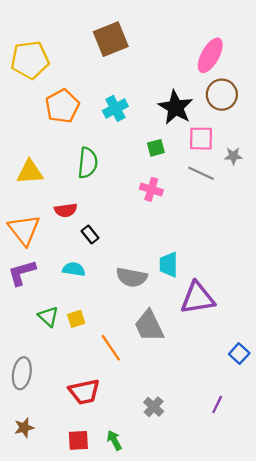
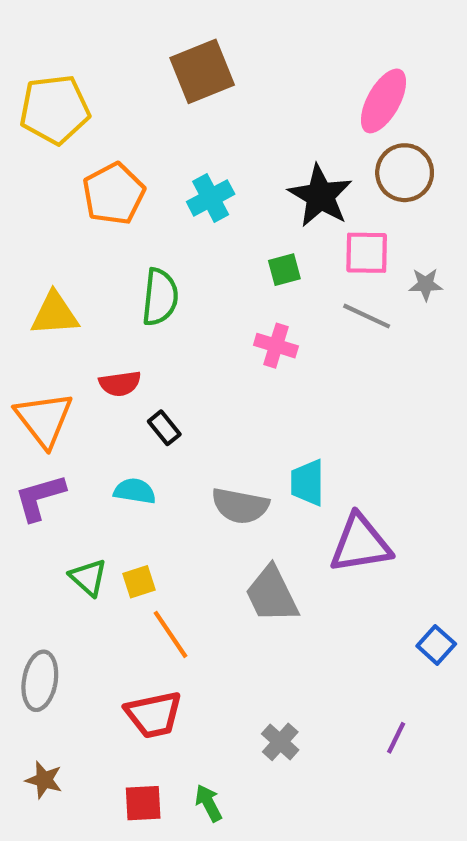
orange line: (111, 348) -> (171, 634), moved
brown star: (24, 428) -> (44, 780), turned 30

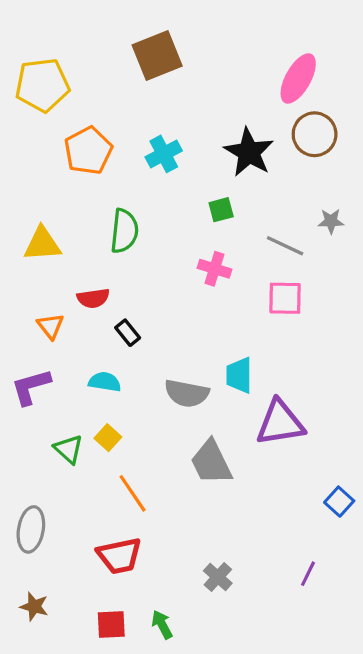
pink square: (367, 253) -> (285, 298), moved
orange triangle: (44, 419) -> (51, 326), moved, size x0.6
yellow square: (139, 582) -> (108, 438), moved, turned -30

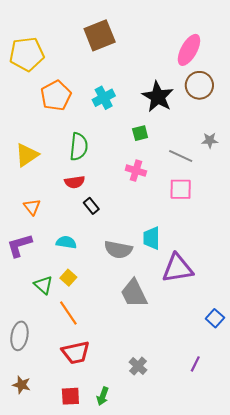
yellow triangle: (42, 244) -> (27, 155), turned -30
red semicircle: (93, 298) -> (75, 182), moved
black rectangle: (128, 333) -> (91, 206), moved
orange line: (133, 493) -> (68, 313), moved
green arrow: (162, 625) -> (103, 396), turned -132

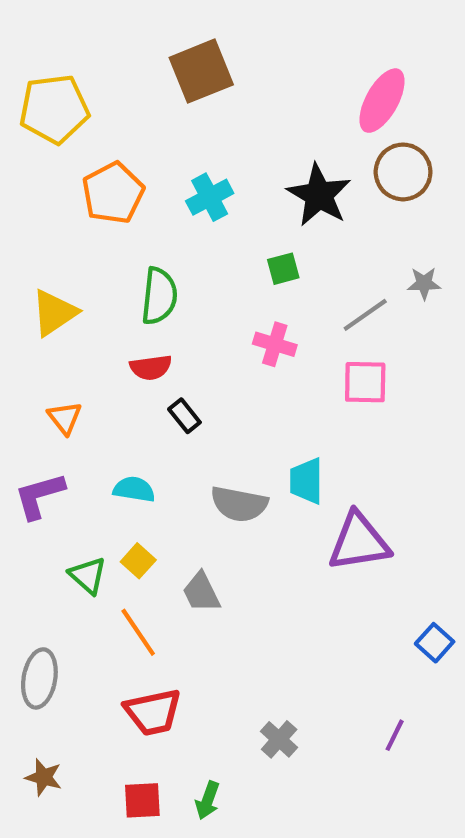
gray line: (181, 156) -> (365, 315), turned -60
gray trapezoid: (134, 293) -> (201, 592), moved, size x0.7

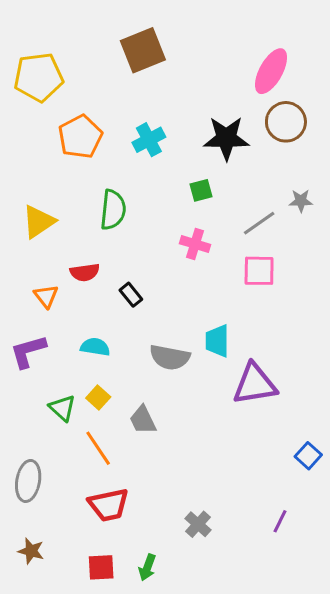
black star: (319, 195) -> (226, 138), turned -30
red semicircle: (151, 367) -> (85, 272), moved

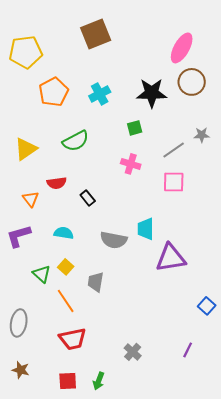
green semicircle: (113, 210) -> (76, 141), turned 56
gray trapezoid: (143, 420) -> (96, 282), turned 35

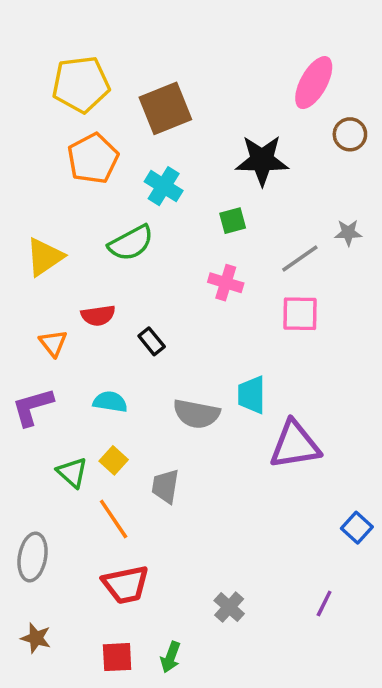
brown square: (96, 34) -> (165, 108), moved
yellow pentagon: (26, 52) -> (81, 84), moved
brown circle: (192, 82) -> (350, 134), moved, size x0.7
cyan cross: (100, 94) -> (164, 186), moved, turned -30

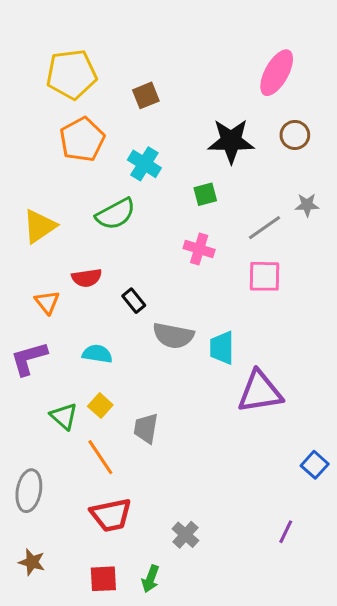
brown square: (165, 108) -> (146, 95), size x0.6
brown circle: (350, 134) -> (295, 135), moved
gray semicircle: (196, 414) -> (173, 336), moved
gray cross: (229, 607) -> (185, 535), moved

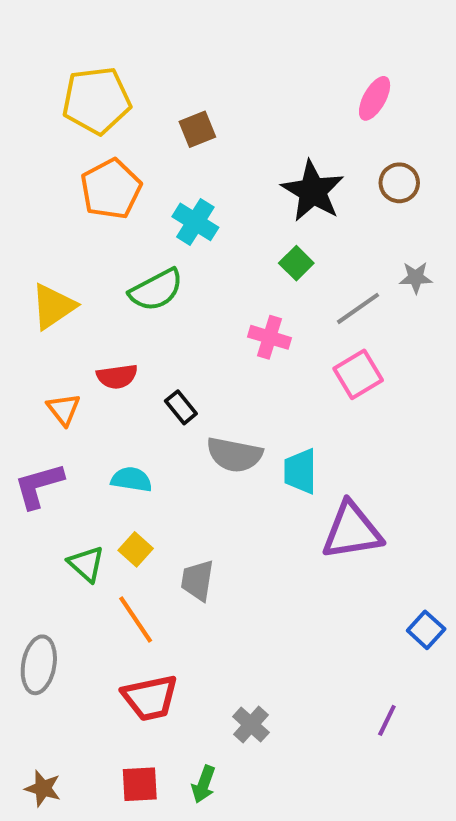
pink ellipse: (277, 73) -> (375, 98), size x0.7
black star: (231, 141) -> (313, 191), turned 30
green square: (205, 194) -> (296, 263), moved, turned -30
pink square: (264, 276) -> (358, 374), turned -32
brown star: (32, 562) -> (43, 788), moved

